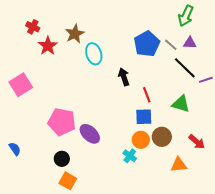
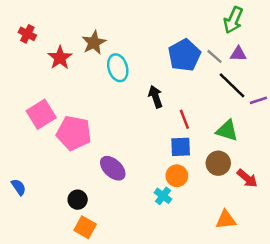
red cross: (33, 27) -> (27, 34), moved
pink square: (21, 85) -> (41, 114), moved
pink pentagon: (62, 122) -> (74, 133), moved
brown circle: (162, 137) -> (218, 163), moved
orange triangle: (179, 165) -> (226, 220), moved

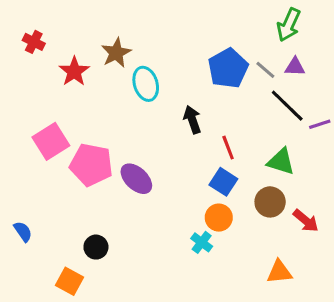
blue square: (181, 147) -> (223, 182), turned 35
purple ellipse: (113, 168) -> (136, 179), moved
orange square: (85, 227) -> (70, 281), moved

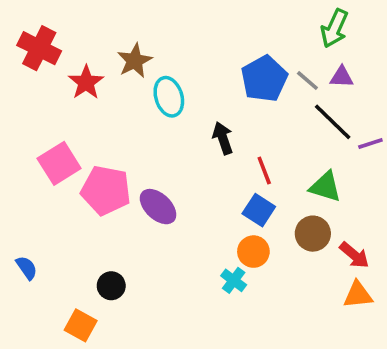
red cross: (34, 42) -> (39, 48), size x1.6
orange triangle: (279, 272) -> (358, 295), moved

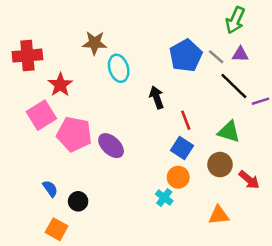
red cross: (39, 48) -> (27, 56), moved, turned -32
brown star: (135, 61) -> (95, 43), turned 30
red star: (86, 82) -> (60, 85), moved
blue semicircle: (27, 268) -> (50, 189), moved
orange triangle: (358, 295) -> (219, 215), moved

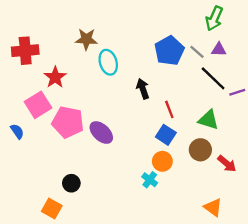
blue semicircle: (50, 189) -> (17, 131), moved
orange triangle: (219, 215) -> (213, 207), moved, turned 42

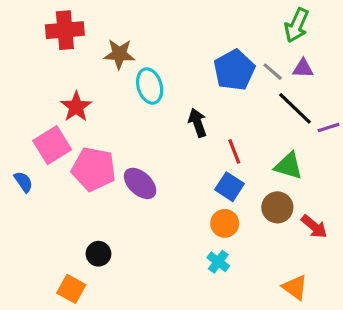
red cross: (25, 51) -> (65, 30), moved
cyan cross: (150, 180) -> (218, 262), moved

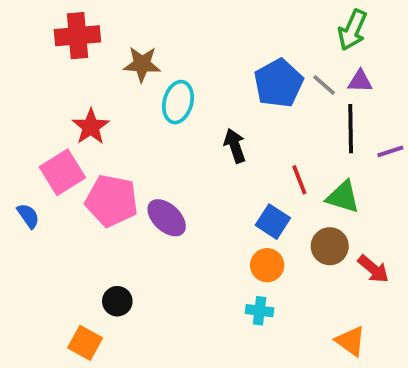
cyan ellipse: (150, 86) -> (178, 102), turned 32
black line: (295, 108) -> (351, 129), turned 45
red line: (234, 151) -> (299, 180), moved
cyan cross: (218, 262) -> (260, 311), turned -30

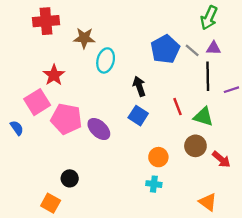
blue square: (273, 222) -> (138, 116), moved

